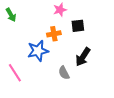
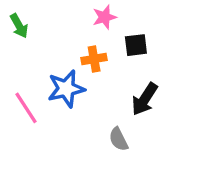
pink line: (15, 73) -> (26, 108), moved
gray semicircle: (64, 73) -> (118, 139), moved

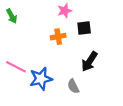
blue star: (66, 89) -> (41, 79), moved
pink line: (26, 108) -> (16, 67), turned -30

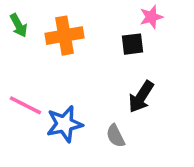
pink star: (65, 11) -> (151, 17), moved
orange cross: (58, 37) -> (65, 36), moved, size x1.5

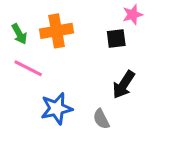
green arrow: (19, 25) -> (19, 34), moved
pink line: (25, 105) -> (28, 68), moved

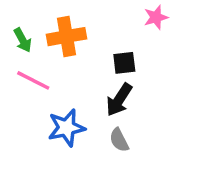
black square: (116, 38) -> (124, 63), moved
black arrow: (124, 85) -> (119, 100), moved

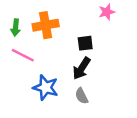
green arrow: (23, 40) -> (16, 28), turned 35
blue star: (66, 128) -> (46, 88), turned 30

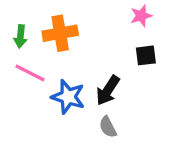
black square: (85, 43) -> (146, 55), moved
blue star: (46, 88) -> (68, 97), moved

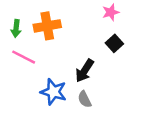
black square: (146, 55) -> (114, 43), turned -35
blue star: (68, 97) -> (53, 92), moved

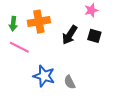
black square: (114, 43) -> (94, 36), turned -32
black arrow: (85, 71) -> (70, 35), moved

